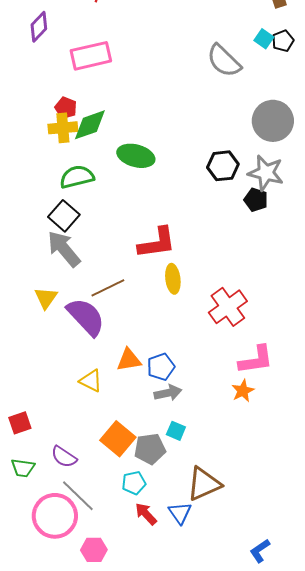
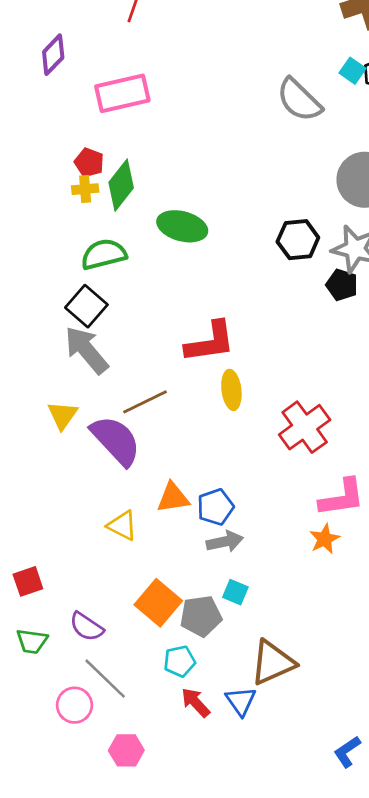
green diamond: (90, 125) -> (121, 185), turned -33
yellow cross: (63, 128) -> (85, 189), size x0.7
pink circle: (55, 516) -> (74, 705), size x0.6

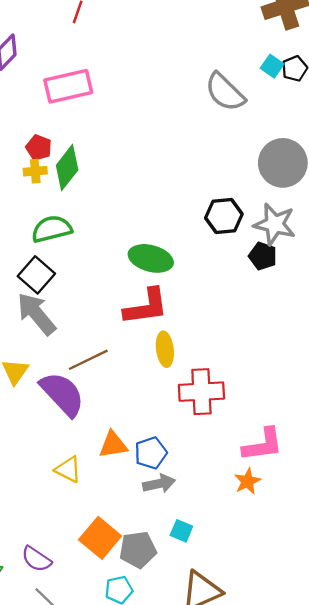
green ellipse: (182, 226) -> (151, 258), moved
red cross: (305, 427) -> (201, 392), moved, turned 33
cyan square: (235, 592) -> (181, 531), moved

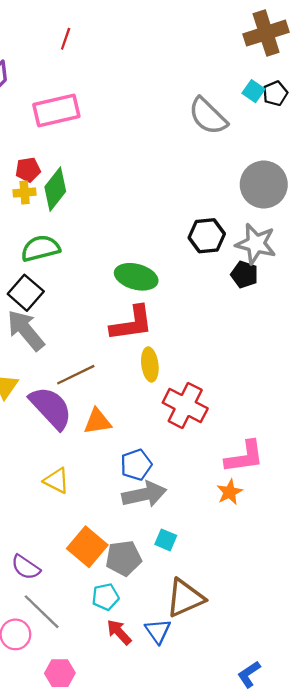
red pentagon: (39, 148) -> (28, 170), turned -30
red cross: (201, 392) -> (185, 405), turned 30
orange triangle: (113, 445) -> (97, 421), moved
gray arrow: (159, 484) -> (144, 494), size x1.4

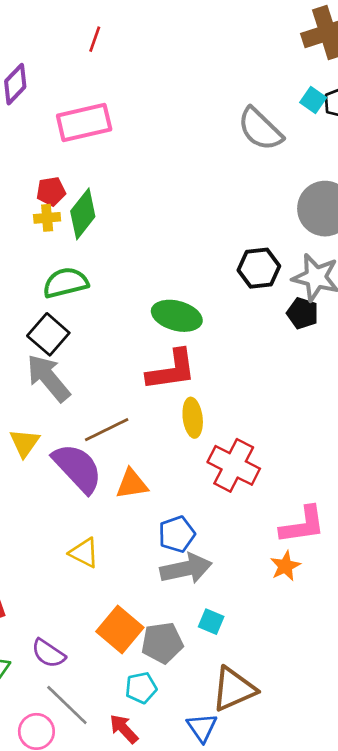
red arrow: (119, 632) -> (124, 729), moved

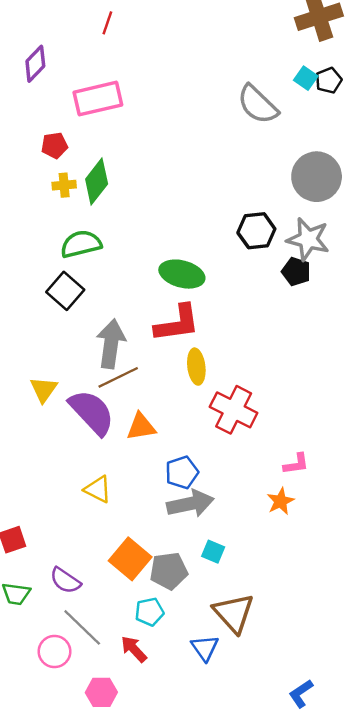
red pentagon: (51, 191) -> (54, 145), moved
gray arrow: (48, 378) -> (111, 344), moved, turned 48
pink L-shape: (303, 525) -> (296, 464), size x0.6
brown triangle: (234, 689) -> (234, 613), turned -48

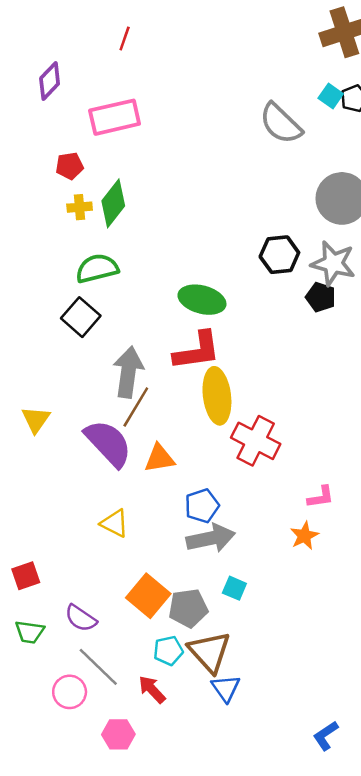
yellow ellipse: (196, 367) -> (217, 396), size x1.5
brown line: (118, 377) -> (136, 407), turned -33
yellow triangle: (44, 389) -> (36, 420), moved
brown triangle: (234, 613) -> (209, 652), moved

